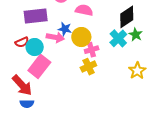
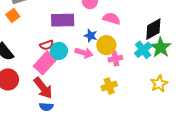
green star: (136, 34) -> (161, 47), size x1.5
pink arrow: (55, 37) -> (84, 53), moved
pink rectangle: (39, 66) -> (45, 63), moved
yellow cross: (88, 67) -> (109, 86), moved

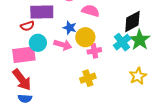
red semicircle: (47, 45) -> (27, 26), moved
pink rectangle: (45, 63) -> (24, 55), turned 40

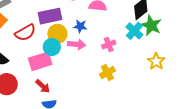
red semicircle: (27, 26) -> (25, 33), moved, size x1.5
yellow circle: (85, 37) -> (57, 34), moved
red arrow: (22, 80) -> (43, 86), size x0.7

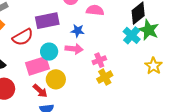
yellow circle: (57, 34) -> (56, 79), moved
pink cross: (109, 44) -> (99, 60), moved

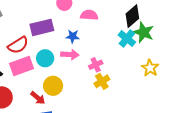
pink rectangle: (37, 66) -> (22, 66), moved

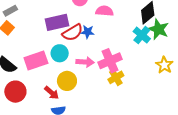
red semicircle: (18, 45) -> (73, 33), moved
pink arrow: (70, 55) -> (85, 62), moved
pink cross: (96, 65) -> (110, 61), size x1.6

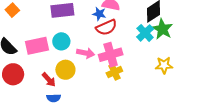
blue star: (88, 32) -> (99, 14), moved
red semicircle: (73, 33) -> (106, 27), moved
yellow star: (164, 65) -> (164, 65), turned 30

